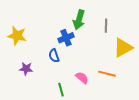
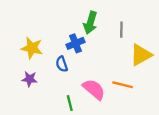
yellow star: (17, 36) -> (32, 48), moved
pink semicircle: (82, 78) -> (94, 89), size x1.5

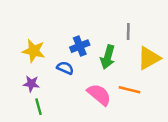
green arrow: (90, 23) -> (108, 57), moved
blue semicircle: (62, 64) -> (65, 68), turned 133
green line: (70, 103) -> (39, 107), moved

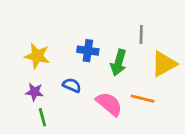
blue cross: (80, 46) -> (88, 51), turned 30
blue semicircle: (65, 68) -> (72, 85), moved

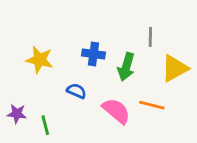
purple star: (34, 92) -> (17, 114), moved

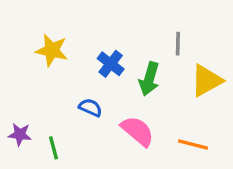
blue cross: (94, 54) -> (111, 64), turned 30
yellow star: (40, 60) -> (52, 50), moved
orange line: (152, 105) -> (193, 145), moved

